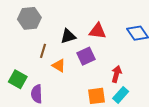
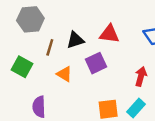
brown line: (43, 51) -> (50, 47), moved
red arrow: (116, 74) -> (141, 76), moved
green square: (18, 79) -> (22, 67), moved

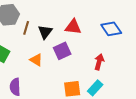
black triangle: (75, 40) -> (45, 32), turned -35
brown line: (50, 47) -> (26, 28), moved

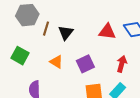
red triangle: (73, 27) -> (107, 32), moved
purple square: (62, 51) -> (85, 64), moved

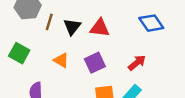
red triangle: (107, 32) -> (100, 28), moved
red arrow: (122, 64) -> (137, 63), turned 35

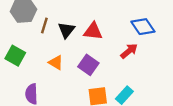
purple square: (95, 63) -> (88, 65), turned -30
red arrow: (137, 63) -> (129, 51), moved

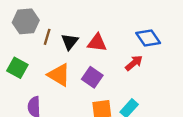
orange triangle: (56, 63) -> (59, 75), size x1.5

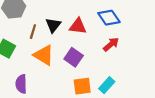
brown line: (47, 37) -> (33, 32), moved
blue diamond: (148, 38) -> (109, 18), moved

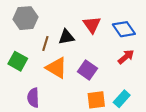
black triangle: (53, 25) -> (66, 37), turned 42
red triangle: (78, 26) -> (92, 25), moved, turned 48

